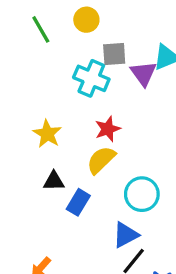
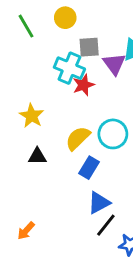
red star: (108, 129) -> (83, 85), moved
cyan circle: (142, 194) -> (113, 134), moved
blue rectangle: (78, 202) -> (89, 168), moved

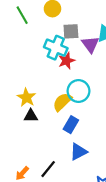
yellow star: (32, 116) -> (26, 97), moved
cyan circle: (113, 134) -> (78, 91), moved
black line: (106, 225) -> (48, 169), moved

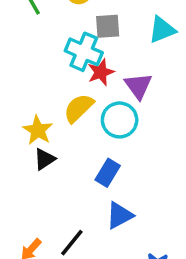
purple triangle: (90, 44) -> (138, 86), moved
yellow semicircle: (62, 102) -> (79, 108), moved
black triangle: (31, 116) -> (45, 159), turned -32

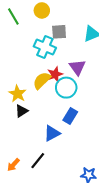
red star: (101, 72) -> (55, 74), moved
blue rectangle: (108, 173) -> (70, 116), moved
blue triangle: (120, 215) -> (52, 133), moved

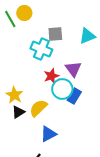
yellow circle: (42, 10) -> (24, 13), moved
yellow semicircle: (42, 80) -> (38, 108), moved
blue rectangle: (70, 116) -> (74, 96), moved

